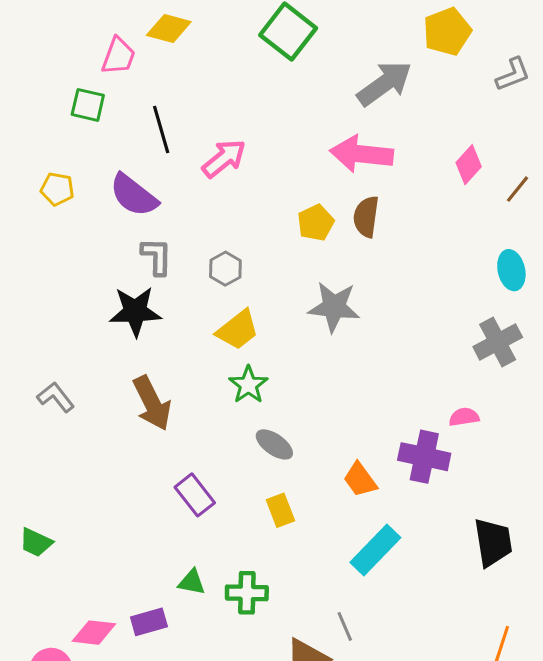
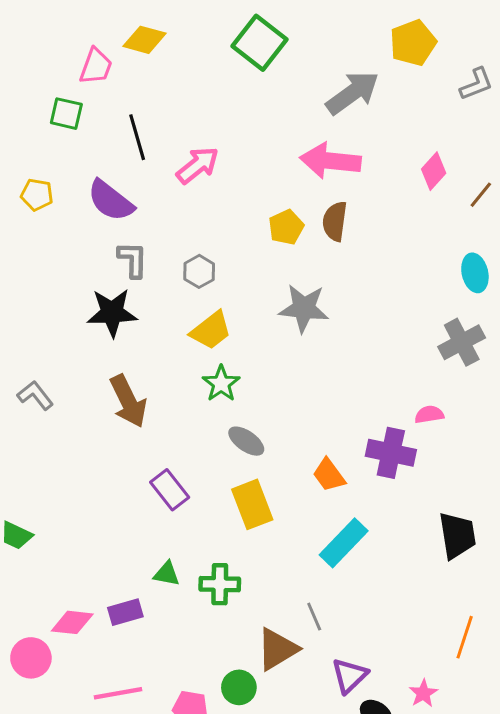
yellow rectangle: (280, 510) -> (252, 504), size x1.5

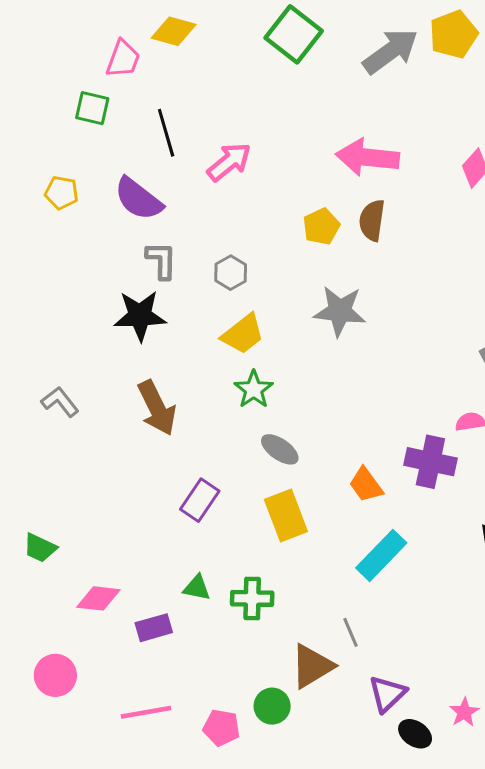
gray arrow: (353, 93) -> (390, 51), moved
purple rectangle: (170, 490) -> (200, 500), turned 72
pink diamond: (72, 622) -> (98, 598), moved

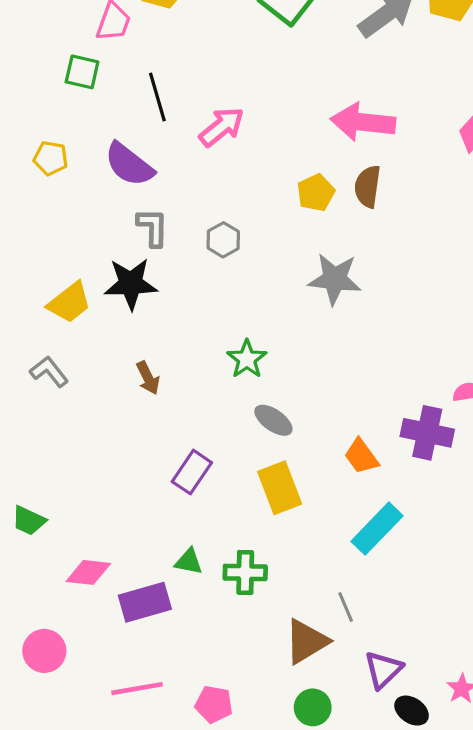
yellow trapezoid: (243, 334) -> (69, 303), moved
brown arrow: (157, 408) -> (148, 378), size x0.6
purple rectangle: (154, 628) -> (145, 602), size x1.4
green circle: (272, 706) -> (313, 707), moved

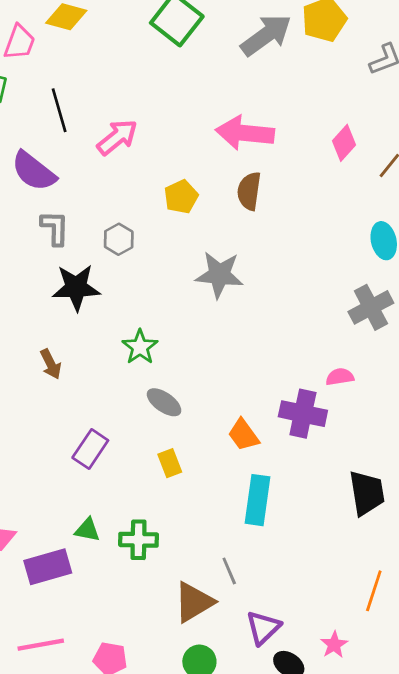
yellow pentagon: (316, 193) -> (181, 197), moved
black star: (131, 284) -> (76, 287), moved
yellow rectangle: (280, 488) -> (170, 463), size x0.6
cyan rectangle: (377, 529) -> (258, 500), turned -36

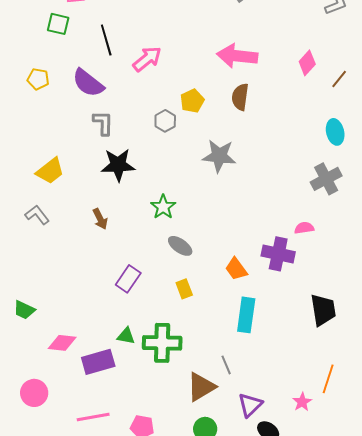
gray hexagon: (119, 239) -> (165, 121), moved
green cross: (139, 540) -> (162, 343), size x1.4
pink star: (334, 645) -> (302, 402), moved

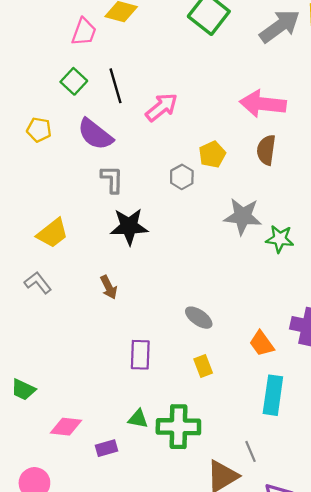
green square: (58, 24) -> (74, 81), moved, turned 30
green star: (163, 207) -> (280, 239), moved, turned -30
purple rectangle: (128, 279) -> (140, 355), turned -32
purple rectangle: (98, 362) -> (106, 448), size x0.6

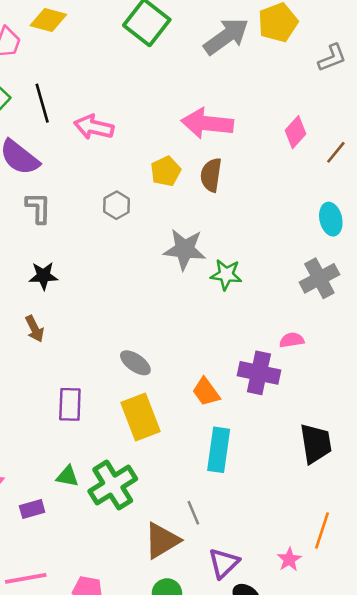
pink arrow: (162, 107) -> (94, 127), turned -128
yellow pentagon: (212, 154) -> (166, 171), moved
black star: (129, 226) -> (43, 276), moved, size x0.7
yellow rectangle: (203, 366) -> (140, 417), size x1.8
green cross: (178, 427) -> (113, 485), turned -33

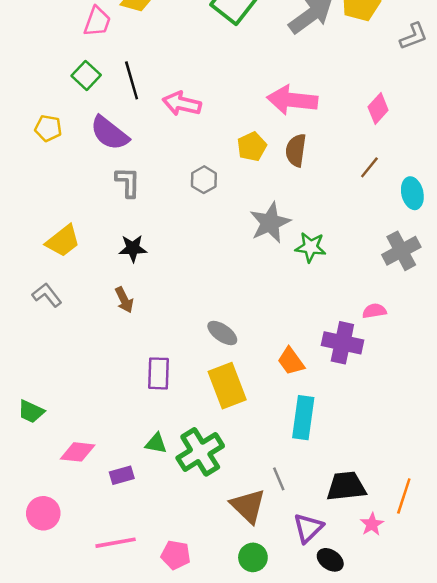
brown line: (336, 152) -> (369, 167), moved
gray star: (185, 249) -> (270, 223), turned -30
black trapezoid: (316, 443) -> (346, 486), moved, turned -87
brown triangle: (162, 541) -> (248, 506), turned -45

